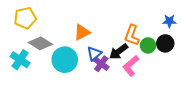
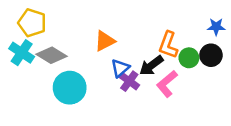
yellow pentagon: (25, 18) -> (32, 23), turned 30
cyan cross: (20, 60) -> (22, 53), moved
cyan circle: (65, 60) -> (70, 88), moved

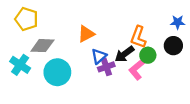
cyan cross: (22, 53) -> (20, 65), moved
gray diamond: (51, 55) -> (42, 46), turned -30
green circle: (189, 58) -> (148, 55), moved
purple cross: (129, 81) -> (106, 67), turned 35

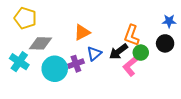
purple cross: (106, 67) -> (76, 64), moved

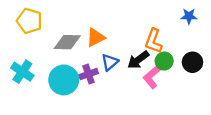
blue star: (169, 21) -> (189, 16), moved
gray diamond: (41, 43) -> (67, 42), moved
black circle: (165, 43) -> (192, 62), moved

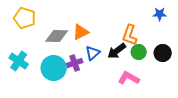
pink L-shape: (152, 76) -> (129, 78), moved, turned 70

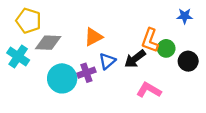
gray diamond: (57, 36) -> (48, 43), moved
green circle: (139, 52) -> (166, 48), moved
cyan cross: (19, 61) -> (18, 56), moved

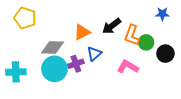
gray diamond: (48, 43) -> (52, 47), moved
cyan cross: (18, 56) -> (16, 72), moved, turned -36
black arrow: (135, 59) -> (111, 26), moved
pink L-shape: (149, 90) -> (128, 67), moved

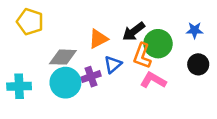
blue star: (162, 14) -> (195, 30), moved
orange L-shape: (132, 35) -> (142, 56), moved
green circle: (146, 42) -> (158, 44), moved, size x1.5

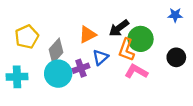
yellow pentagon: (30, 22) -> (27, 37), moved, turned 30
blue star: (195, 30) -> (175, 15), moved
gray diamond: (63, 57) -> (56, 51), turned -50

